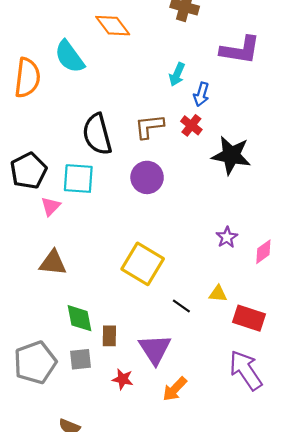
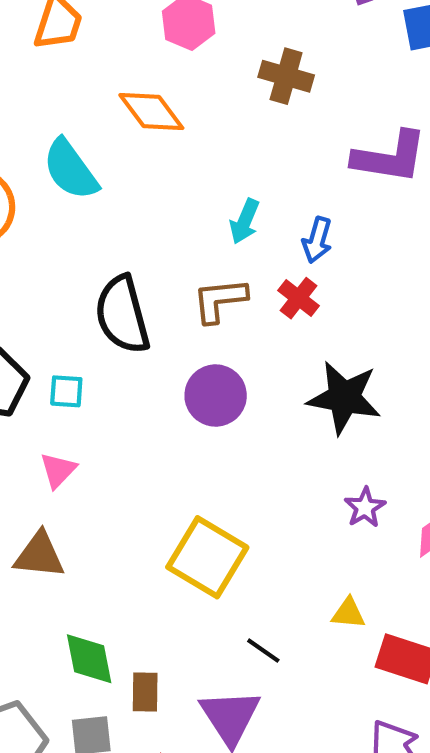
cyan arrow: (177, 74) -> (245, 221), moved
black star: (231, 155) -> (344, 398), moved
cyan square: (78, 179) -> (66, 391), moved, size x0.6
pink triangle: (51, 206) -> (58, 470), moved
black line: (181, 306) -> (263, 651), moved

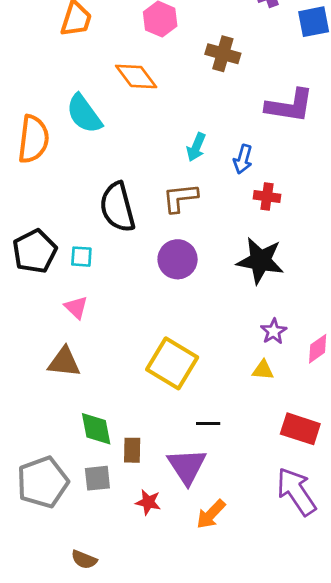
red cross: (299, 298) -> (267, 197), moved, turned -30
pink triangle: (58, 470) -> (76, 307), turned -30
yellow triangle: (348, 613) -> (263, 370), moved
black line: (263, 651) -> (208, 423), turned -35

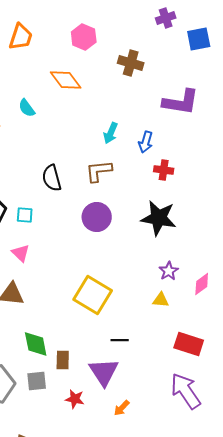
cyan semicircle: (84, 114) -> (27, 108), size x0.6
black semicircle: (117, 207) -> (52, 178), size x0.7
orange arrow: (211, 514) -> (122, 408), size x0.7

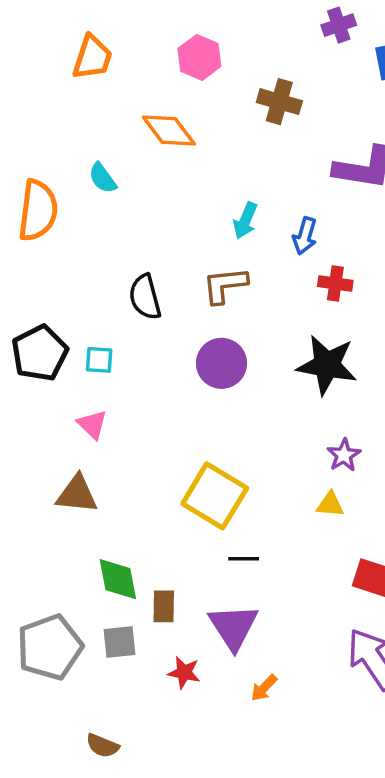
black line: (120, 340) -> (244, 559), moved

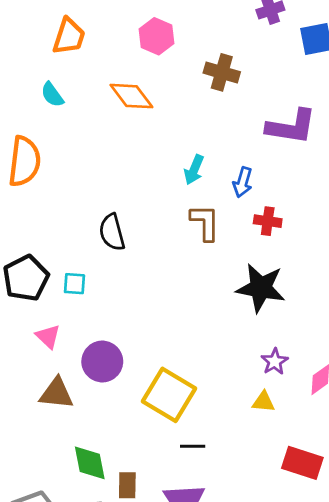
cyan semicircle: (103, 178) -> (52, 95), moved
brown L-shape: (225, 285) -> (205, 223), moved, turned 96
purple circle: (221, 363) -> (102, 362), moved
pink triangle: (92, 425) -> (48, 336), moved

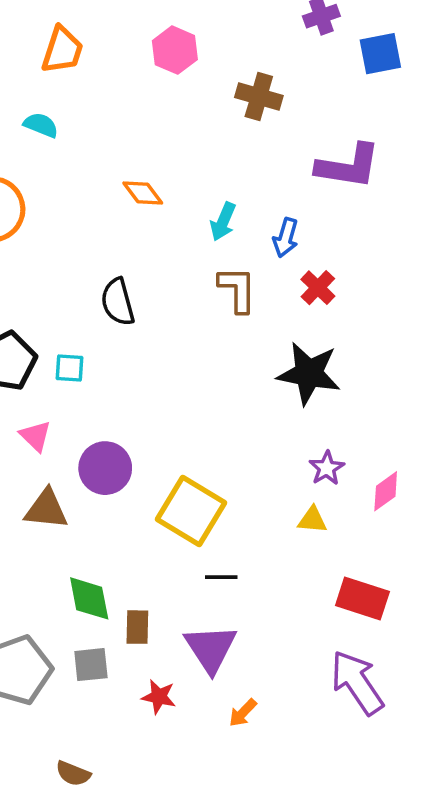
cyan semicircle: (52, 95) -> (41, 125), turned 148
orange diamond: (131, 96) -> (143, 193), moved, size x0.7
red cross: (268, 221) -> (318, 288), turned 36

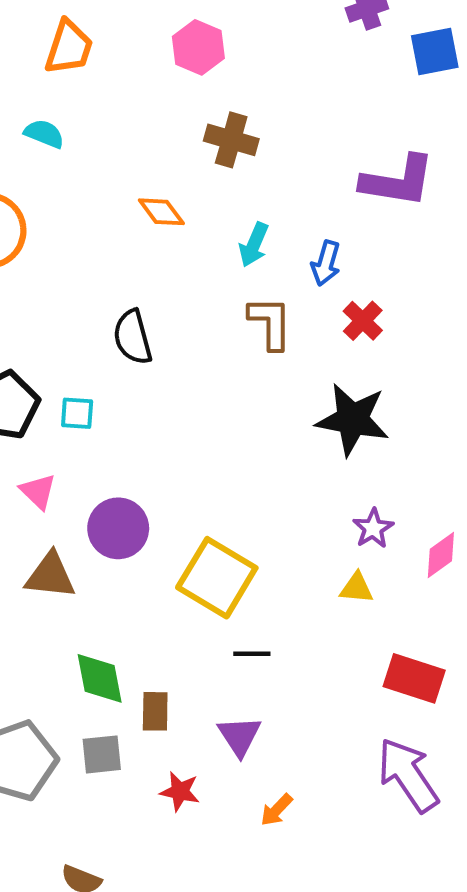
brown cross: (259, 97) -> (231, 140), moved
purple triangle: (211, 649) -> (239, 736), size x0.7

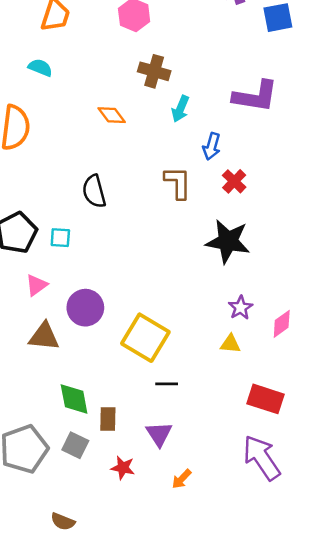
cyan arrow: (254, 245) -> (180, 109), moved
pink triangle: (38, 491) -> (37, 285), turned 40
gray square: (102, 754) -> (75, 445), turned 32

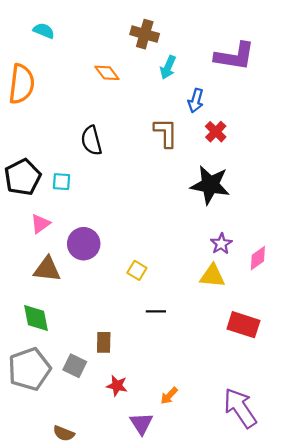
yellow square: (145, 338) -> (137, 270), size x0.5
yellow triangle: (230, 344) -> (212, 276), size x1.4
green diamond: (74, 399) -> (36, 318), moved
purple triangle: (159, 434) -> (141, 423), moved
purple arrow: (262, 458) -> (240, 408), moved

